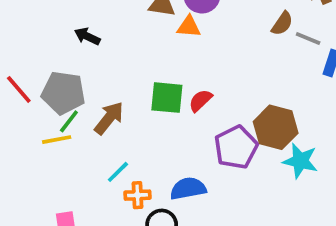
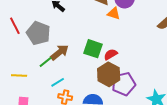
green line: (69, 121) -> (46, 62), moved
brown hexagon: (276, 127) -> (109, 74), moved
yellow line: (57, 140) -> (19, 75), moved

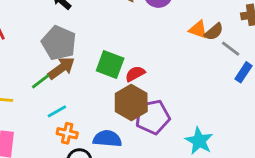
orange triangle: (114, 14) -> (198, 30), moved
gray pentagon: (38, 33) -> (59, 43), moved

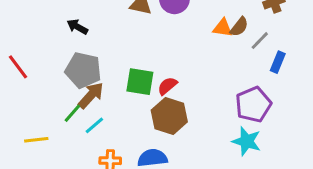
gray line: (231, 49) -> (260, 41), turned -72
cyan line: (57, 111) -> (94, 125), moved
purple pentagon: (153, 117) -> (253, 105), moved

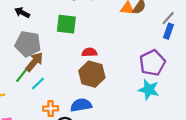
gray line: (260, 41) -> (168, 18), moved
green square: (140, 82) -> (66, 24), moved
red semicircle: (167, 86) -> (89, 52), turned 40

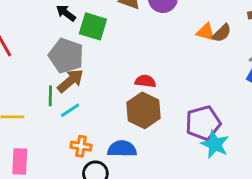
green square: (66, 24) -> (93, 26), moved
purple pentagon: (152, 63) -> (203, 123), moved
green line: (22, 75) -> (50, 96), turned -48

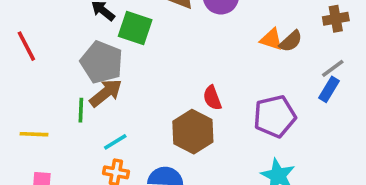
red semicircle: (145, 81) -> (212, 98), moved, turned -120
cyan line: (70, 110) -> (115, 142), moved
purple pentagon: (203, 123) -> (275, 116), moved

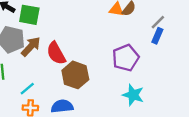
brown arrow: (106, 93) -> (31, 47), moved
red semicircle: (212, 98) -> (56, 53), moved, size x1.5

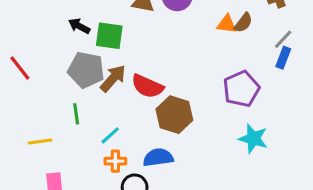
red semicircle: (56, 53) -> (147, 86), turned -35

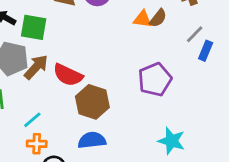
blue rectangle: (283, 58) -> (206, 51), moved
cyan star: (253, 139) -> (171, 141), moved
blue semicircle: (158, 157) -> (92, 140), moved

